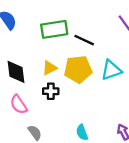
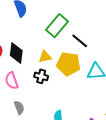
green rectangle: (54, 29) -> (57, 26), turned -55

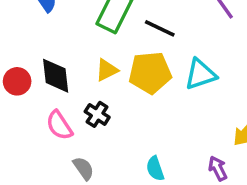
black cross: (41, 76) -> (97, 114), moved, turned 32

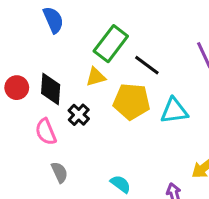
yellow triangle: (107, 70) -> (96, 77), moved
black cross: (97, 114) -> (79, 115), moved
cyan semicircle: (155, 169) -> (121, 184), turned 135

